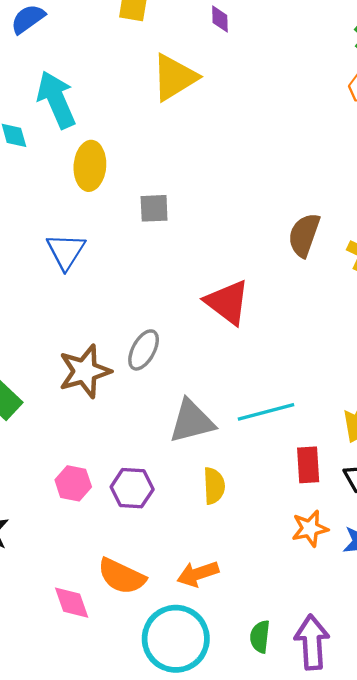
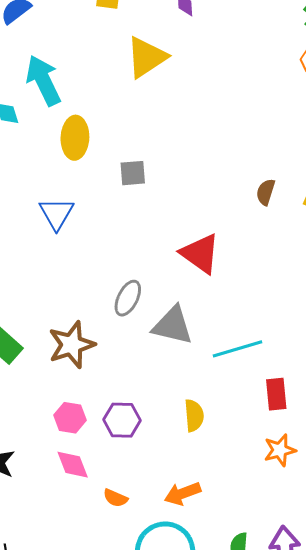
brown semicircle: (304, 235) -> (266, 192), size x0.7
brown star: (85, 371) -> (72, 345), moved
gray triangle: (192, 421) -> (173, 325), moved, turned 30
orange semicircle: (122, 576) -> (115, 498), size x0.6
pink diamond: (72, 603) -> (73, 465), moved

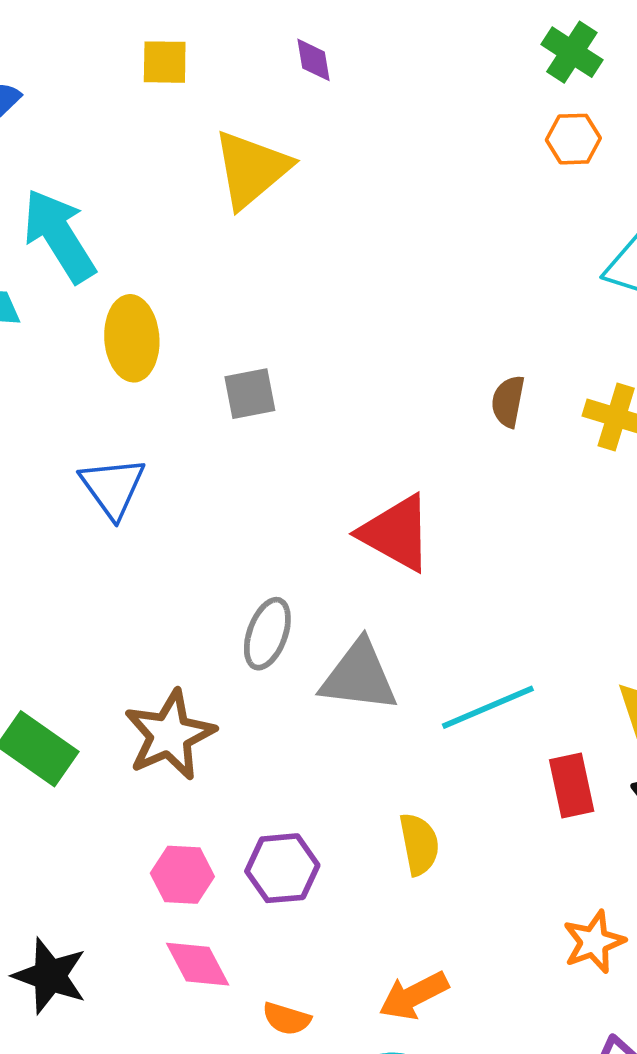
orange star: (280, 450) -> (594, 942), moved

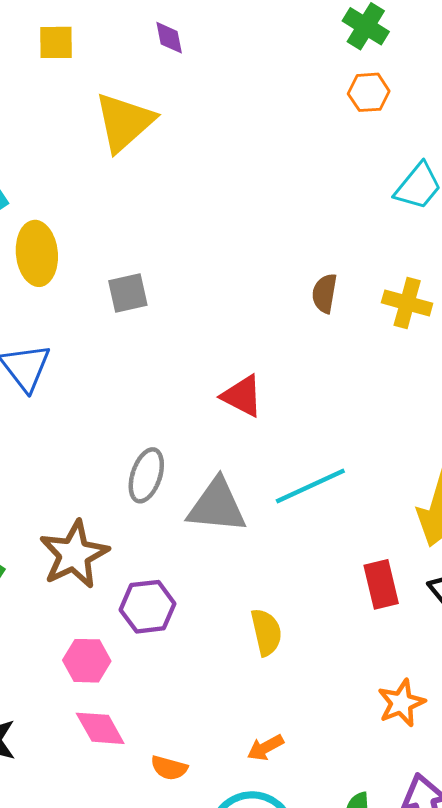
red triangle: (396, 533) -> (242, 396), size x0.7
cyan line: (488, 707) -> (310, 486), moved
purple hexagon: (282, 868) -> (148, 607), moved
orange arrow: (414, 996) -> (265, 748), size x0.7

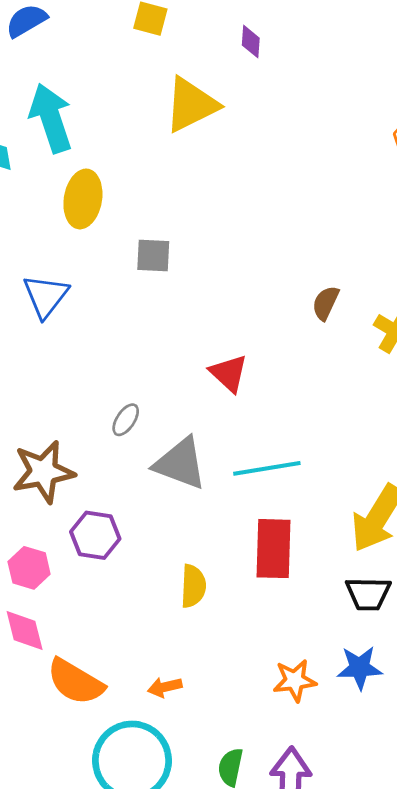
gray ellipse: (146, 475) -> (126, 420), size x0.7
red rectangle: (381, 584) -> (274, 549), moved, size x1.4
orange semicircle: (169, 768) -> (75, 682), size x1.8

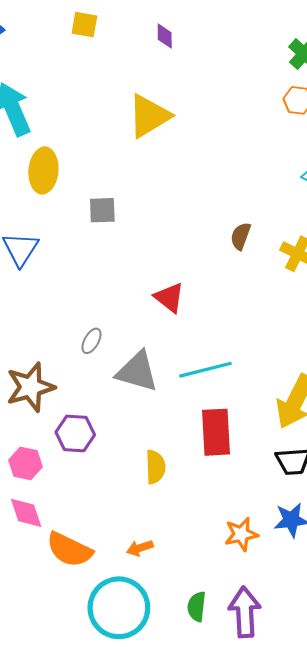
yellow triangle: (191, 105) -> (149, 116), moved

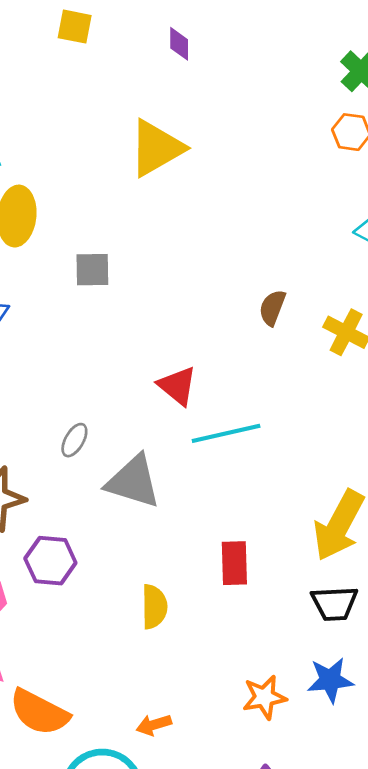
cyan line: (205, 370) -> (226, 433), moved
red rectangle: (216, 432) -> (234, 563), size x0.7
orange arrow: (140, 548) -> (154, 725), moved

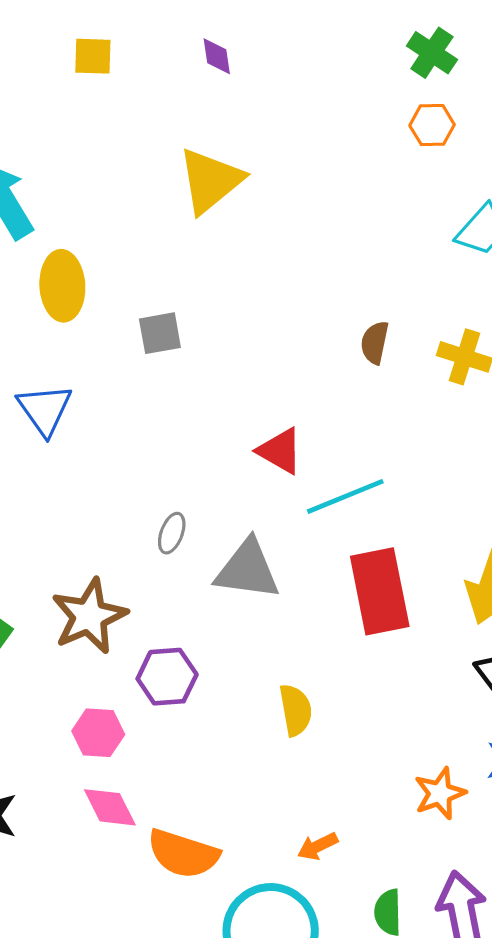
red rectangle: (234, 563) -> (380, 591), moved, size x1.6

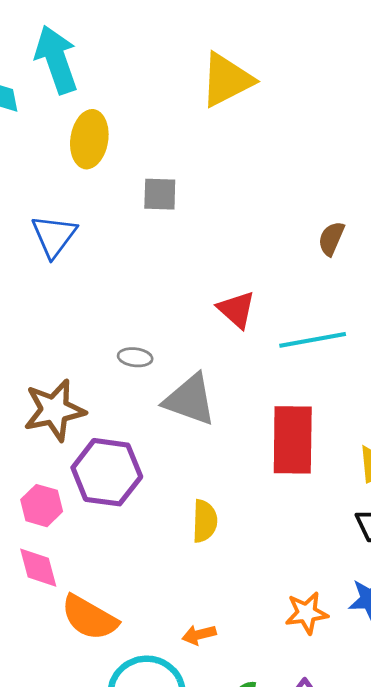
cyan line: (345, 496) -> (313, 340), moved
gray ellipse: (172, 533) -> (135, 357), turned 64
purple hexagon: (167, 677) -> (107, 472), size x1.4

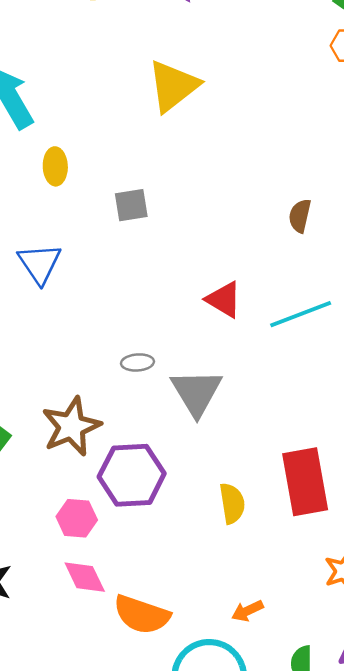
yellow ellipse: (89, 139) -> (55, 166), size x0.7
gray triangle: (190, 400) -> (196, 392), turned 50
red rectangle: (293, 440) -> (305, 482), moved

